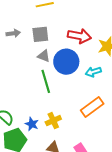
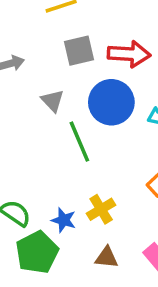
gray square: (40, 34) -> (79, 51), moved
gray triangle: (44, 56) -> (53, 101), moved, turned 32

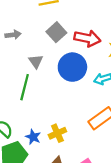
gray square: (79, 51) -> (56, 32), turned -36
green line: (79, 142) -> (25, 87), moved, turned 30

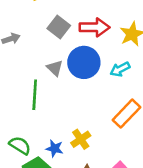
gray triangle: (36, 61) -> (55, 68), moved

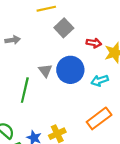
gray square: (59, 27) -> (64, 28), moved
red arrow: (95, 27) -> (94, 43), moved, size x0.6

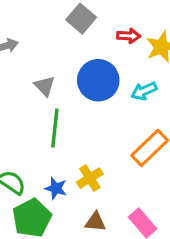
gray triangle: (45, 71) -> (45, 86), moved
green line: (25, 90) -> (55, 128), moved

